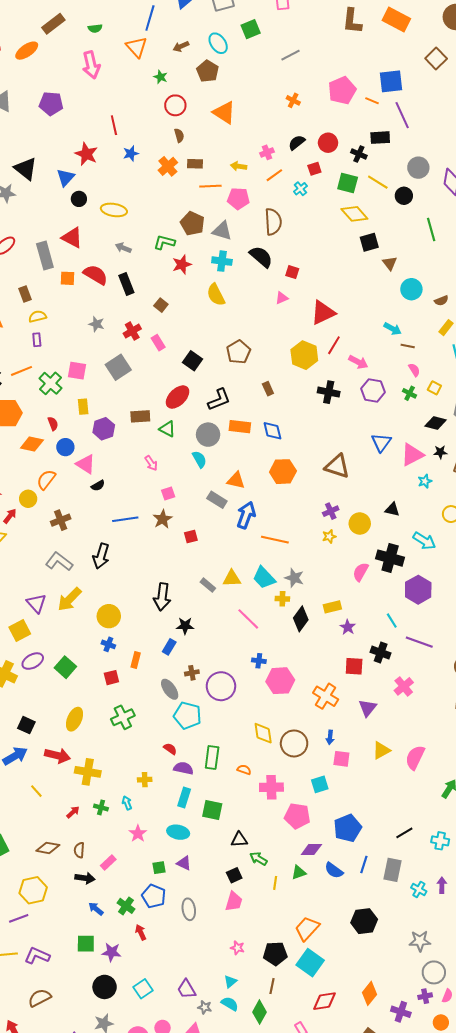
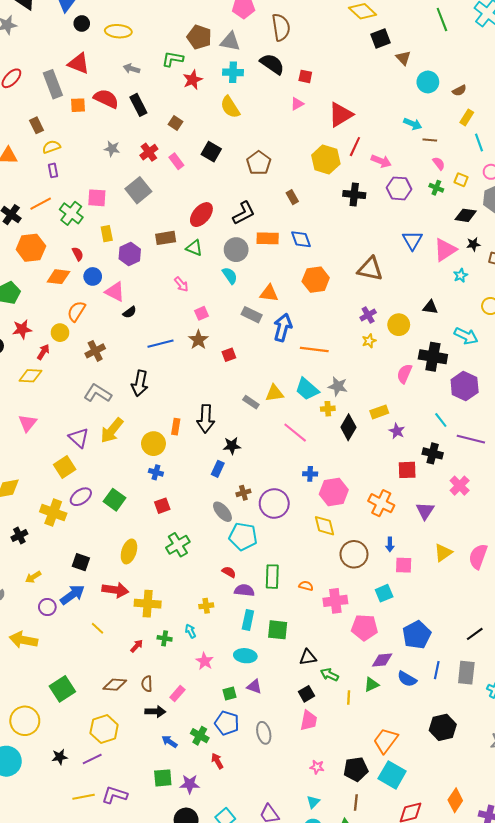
black square: (193, 361) -> (211, 152), moved
orange rectangle: (136, 660) -> (176, 427), moved
yellow diamond: (263, 733) -> (325, 526), moved

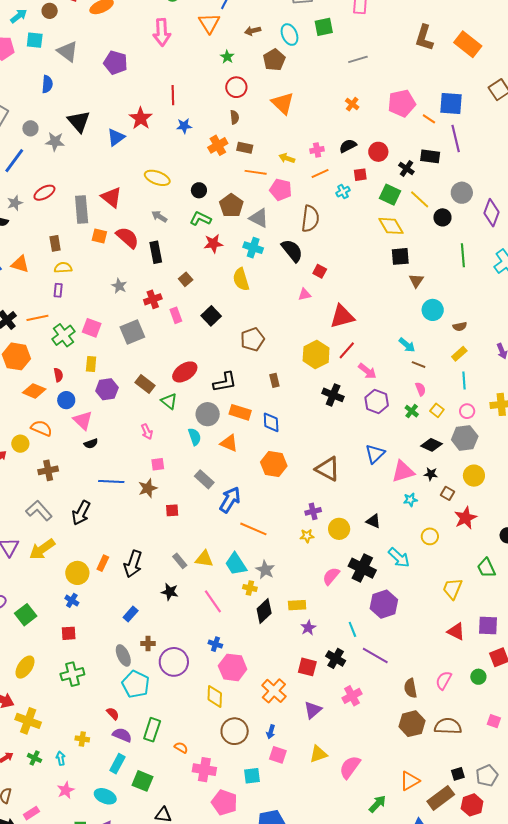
black circle: (82, 23) -> (199, 190), moved
brown rectangle: (166, 238) -> (145, 384), turned 30
orange triangle: (269, 293) -> (229, 443), moved
orange semicircle: (76, 311) -> (41, 428), turned 65
black star: (232, 446) -> (170, 592), moved

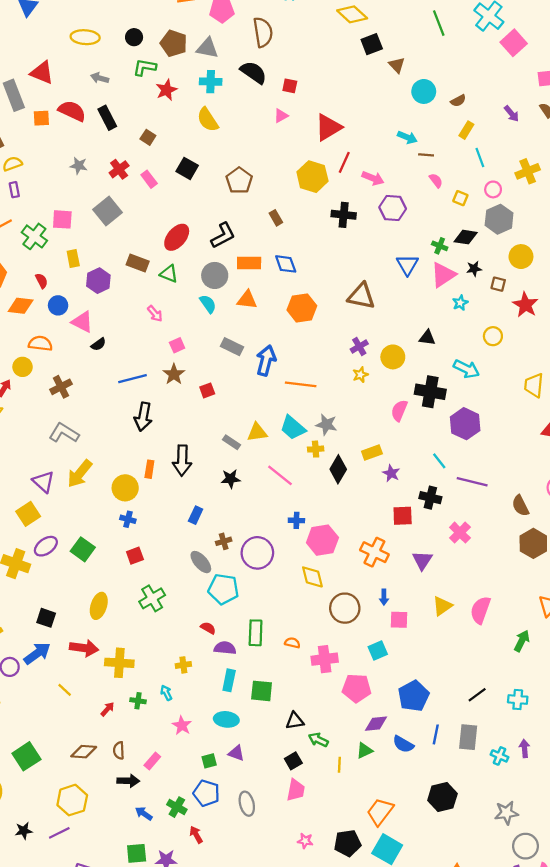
green cross: (412, 411) -> (440, 246), moved
black arrow: (81, 513) -> (143, 417), moved

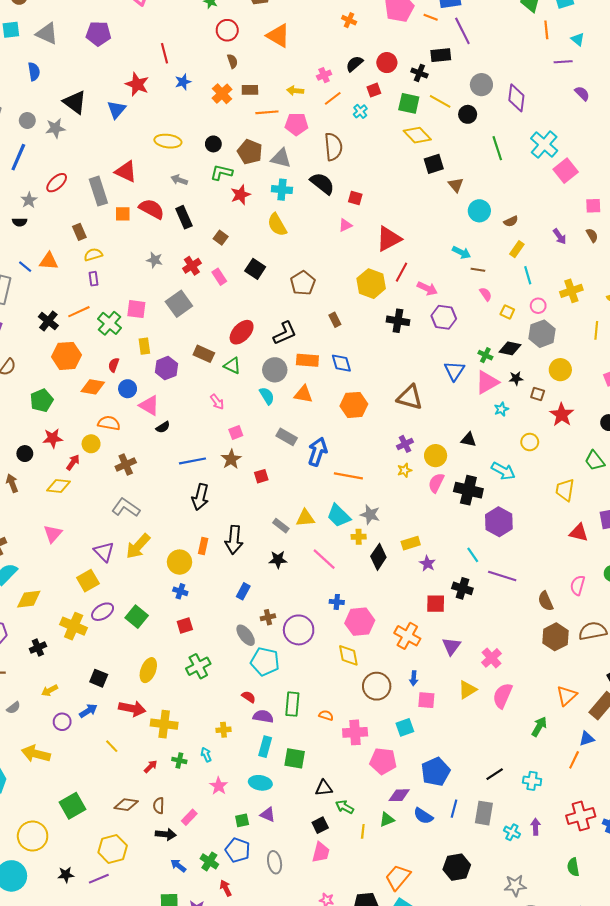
red semicircle: (42, 281) -> (114, 365), turned -136
pink semicircle: (399, 410) -> (436, 483), moved
pink cross: (460, 533) -> (491, 658), moved
blue arrow: (37, 653) -> (88, 711), size x0.7

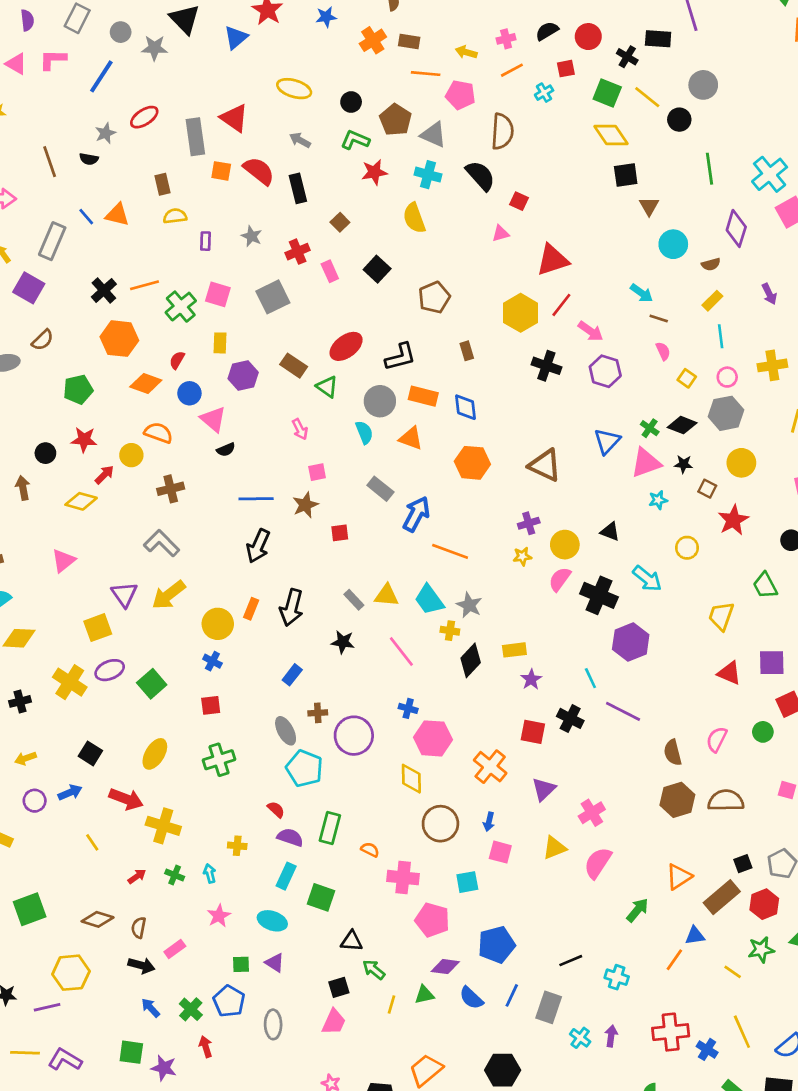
purple diamond: (516, 98) -> (736, 228), moved
purple rectangle: (93, 279) -> (205, 241), moved

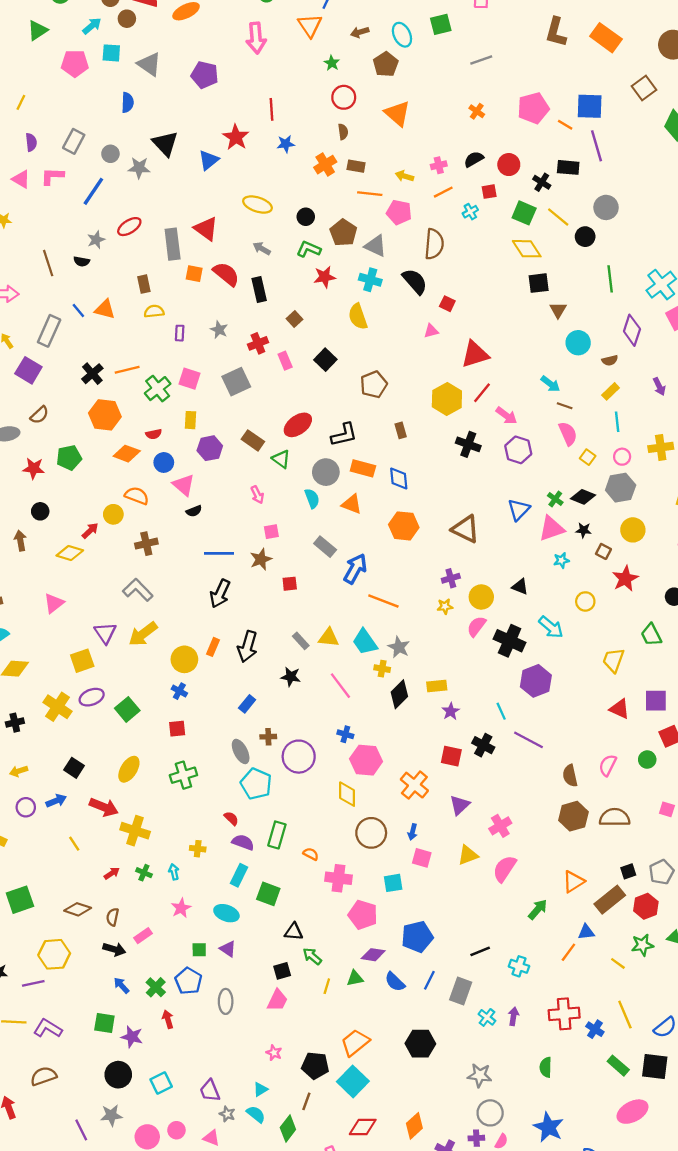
pink semicircle: (663, 351) -> (568, 434), size x1.5
red semicircle: (177, 360) -> (154, 434), turned -133
red star: (84, 440) -> (34, 468), moved

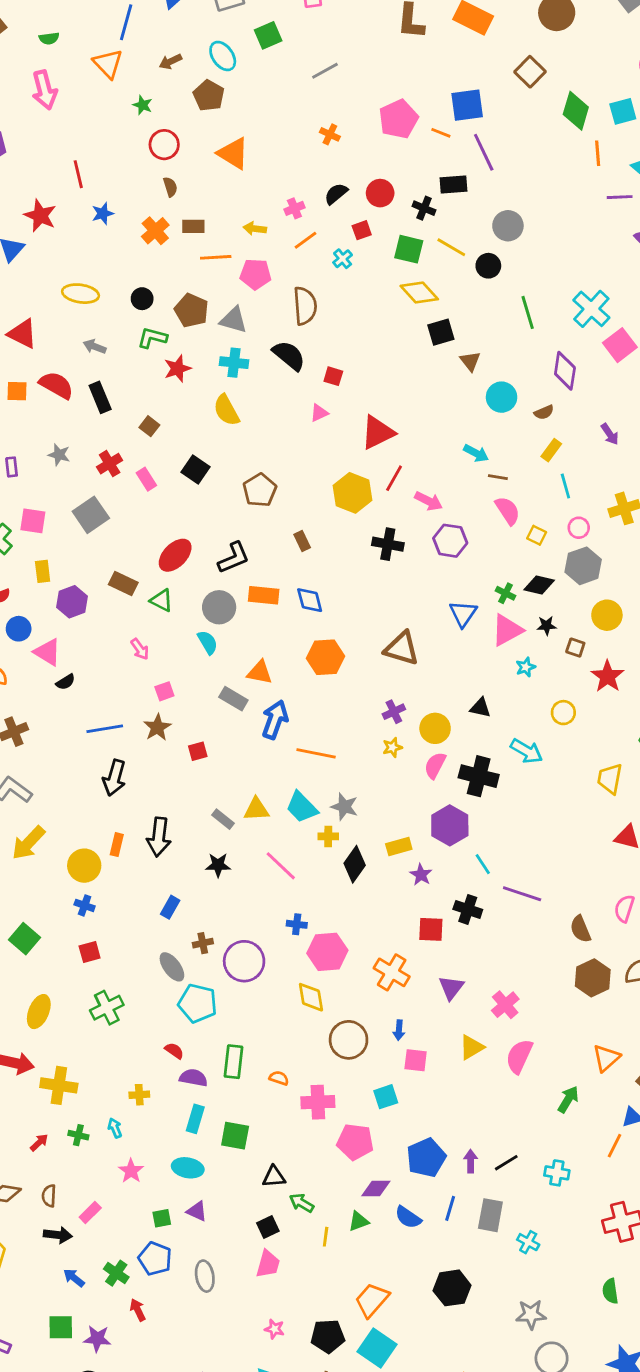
orange triangle: (352, 504) -> (260, 672), moved
purple hexagon: (536, 681) -> (450, 825), moved
purple arrow: (513, 1016) -> (471, 1161), moved

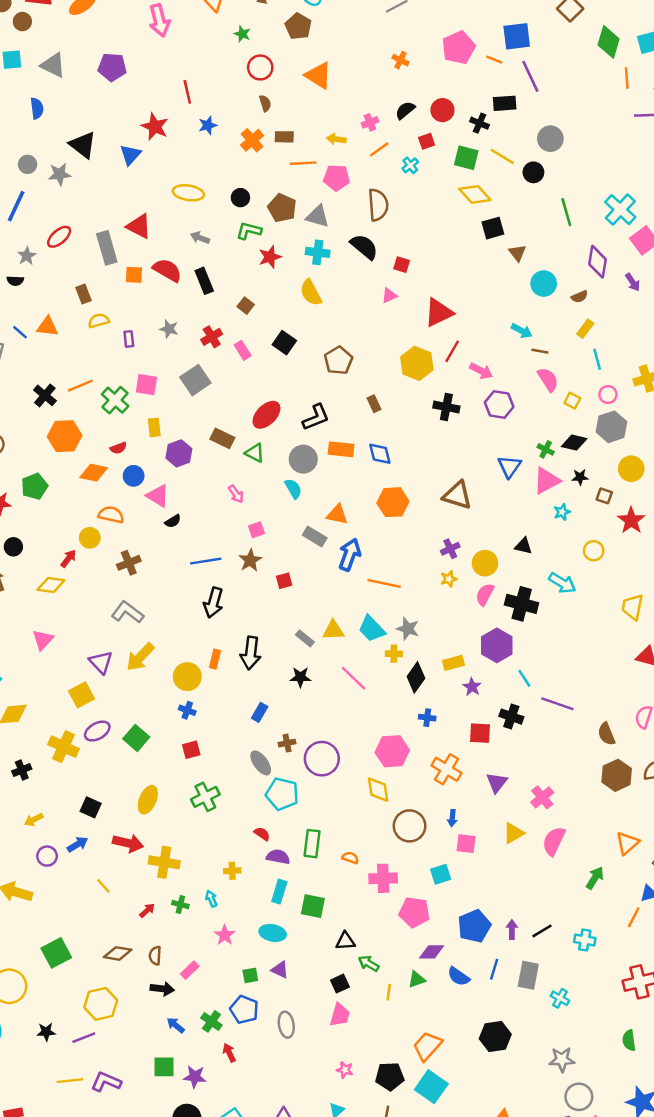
purple arrow: (610, 434) -> (633, 282), moved
blue cross: (297, 924) -> (427, 718), moved

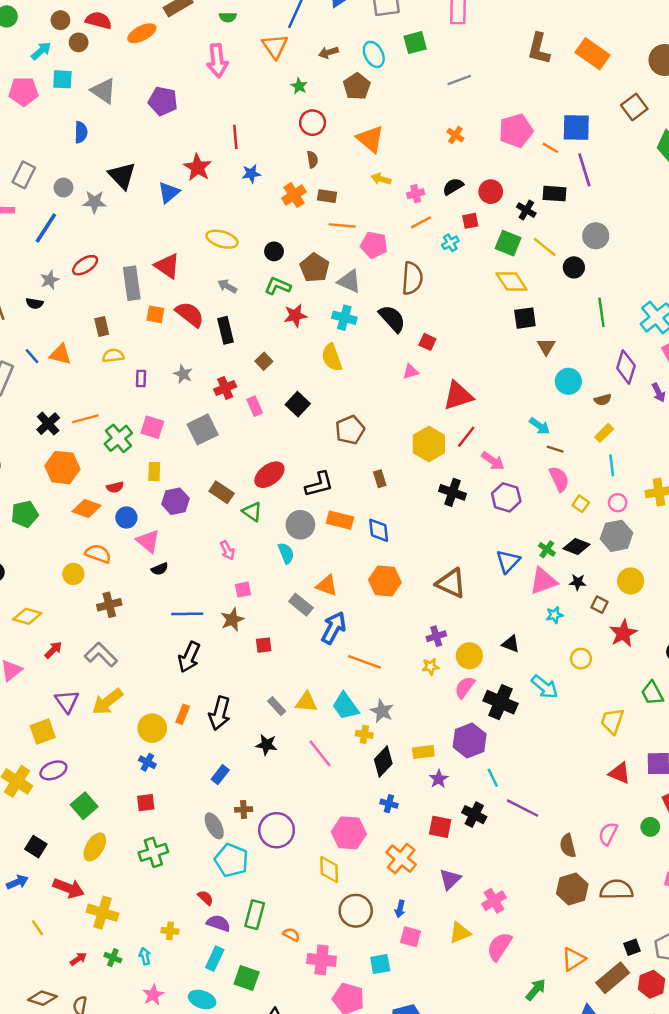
yellow arrow: (336, 139) -> (381, 179), moved
red arrow: (68, 559) -> (53, 650), moved
green square: (136, 738) -> (84, 806), moved

